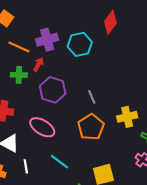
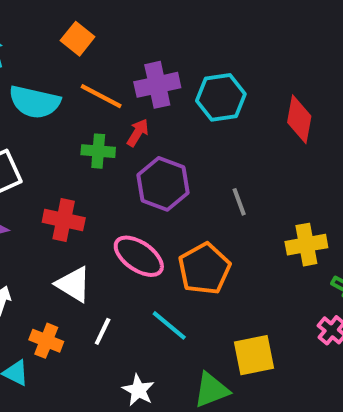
red diamond: (110, 22) -> (299, 119), moved, turned -30
orange pentagon: (91, 127) -> (204, 269), moved
white line: (26, 166) -> (103, 331), turned 32

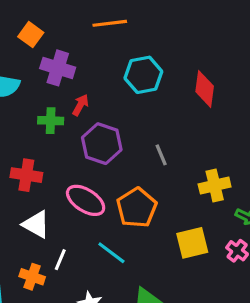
purple cross: (157, 85) -> (58, 68), moved, turned 32
orange line: (101, 96) -> (110, 23), moved, turned -32
orange cross: (46, 341) -> (32, 277), moved
yellow square: (254, 355) -> (192, 243), moved

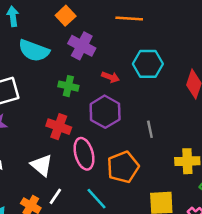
red arrow: (80, 105) -> (110, 77), moved, turned 70
red cross: (26, 175) -> (59, 127), moved
pink ellipse: (86, 200) -> (84, 154), turned 32

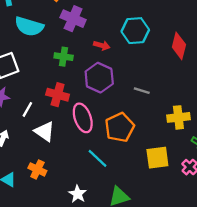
gray line: (150, 129) -> (142, 91), turned -56
white line: (55, 196) -> (27, 109), moved

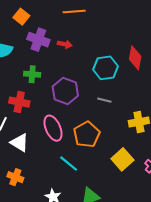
cyan hexagon: (135, 31) -> (106, 68), moved
red arrow: (102, 45) -> (65, 44), moved
red cross: (58, 95) -> (19, 102), moved
yellow square: (157, 158) -> (122, 159), turned -30

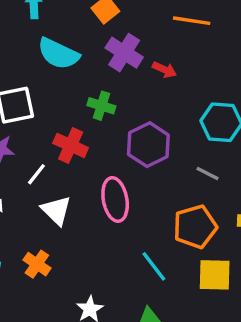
orange pentagon: (87, 134) -> (195, 227), moved
yellow square: (122, 159) -> (215, 275), turned 30
cyan line: (69, 164) -> (154, 266), moved

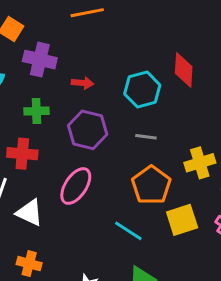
red arrow: (164, 70) -> (82, 83), moved
pink ellipse: (115, 199) -> (76, 186), turned 63

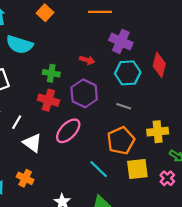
purple cross: (40, 60) -> (121, 41), moved
red cross: (22, 154) -> (48, 100), moved

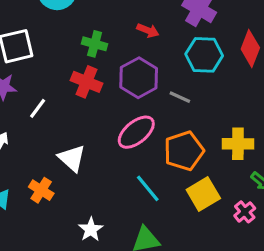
gray line: (124, 106) -> (180, 97), moved
pink ellipse: (68, 131) -> (136, 132), moved
white triangle: (32, 143) -> (72, 158), moved
yellow square: (137, 169) -> (203, 194), turned -30

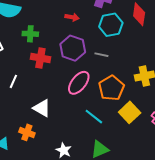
green cross: (95, 44) -> (30, 34), moved

